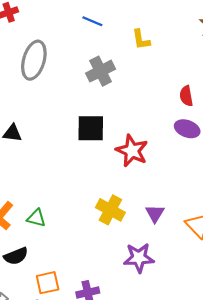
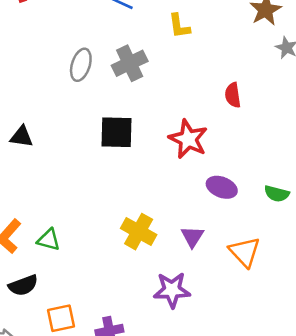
gray ellipse: (34, 60) -> (81, 65), moved, size x0.7
purple ellipse: (187, 129) -> (222, 187), moved
red star: (132, 151) -> (188, 139), moved

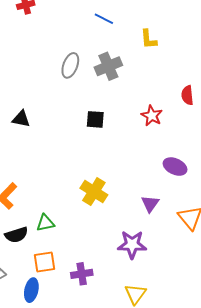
black square: (117, 132) -> (95, 119), size x0.7
red star: (188, 139) -> (152, 116), moved, size x0.7
yellow cross: (139, 232) -> (94, 192), moved
green triangle: (49, 240) -> (45, 223), moved, turned -30

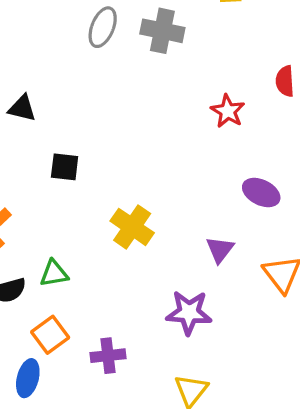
gray cross: (108, 66) -> (162, 31), turned 32
black square: (95, 119) -> (65, 167), moved
orange square: (44, 262) -> (50, 335), turned -30

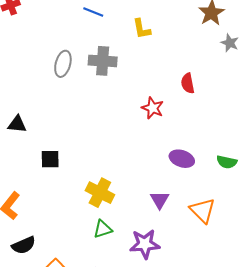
green triangle: (54, 273) -> (103, 229), moved

